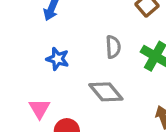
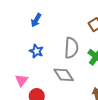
gray semicircle: (113, 47) -> (71, 48), size x1.5

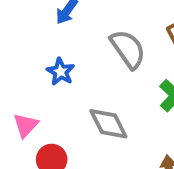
gray semicircle: (71, 48) -> (128, 49), moved, turned -45

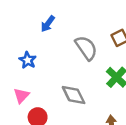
blue star: (61, 72) -> (28, 60), moved

